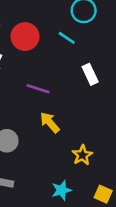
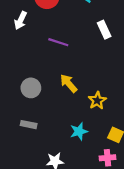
yellow arrow: (50, 123) -> (69, 83), moved

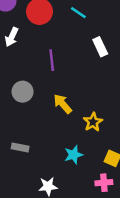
purple line: (58, 42) -> (52, 60), turned 66
gray circle: (31, 88) -> (23, 92), moved

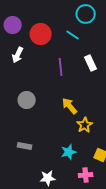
purple line: (52, 60) -> (61, 67), moved
yellow arrow: (63, 104) -> (70, 106), moved
pink cross: (104, 183) -> (86, 175), moved

